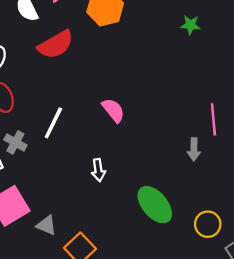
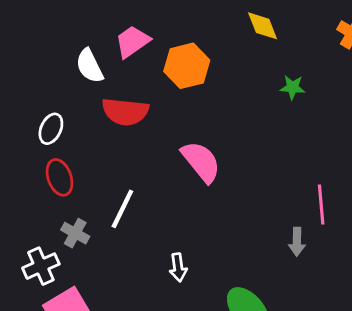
red semicircle: (56, 45) -> (125, 112), turned 36
pink semicircle: (113, 110) -> (201, 162), moved, size x1.4

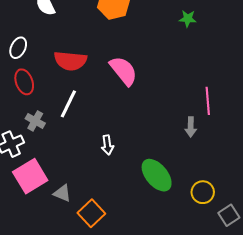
red semicircle: (125, 112) -> (70, 61), moved

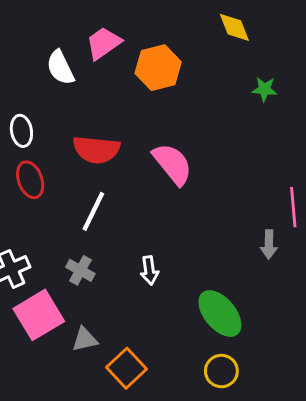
white ellipse: (18, 48) -> (21, 131), turned -35
gray cross: (35, 121) -> (80, 270), moved
yellow circle: (203, 192) -> (221, 371), moved
gray triangle: (62, 193) -> (85, 339), turned -36

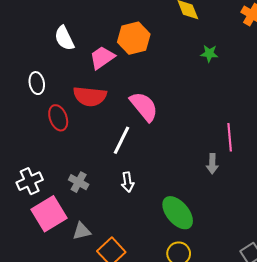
pink trapezoid: (103, 43) -> (102, 58), moved
red ellipse: (30, 180) -> (58, 118), moved
white line: (93, 211) -> (121, 140), moved

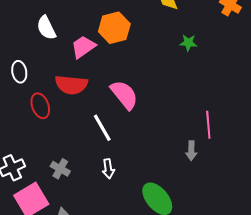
white line: (121, 140) -> (102, 128), turned -56

